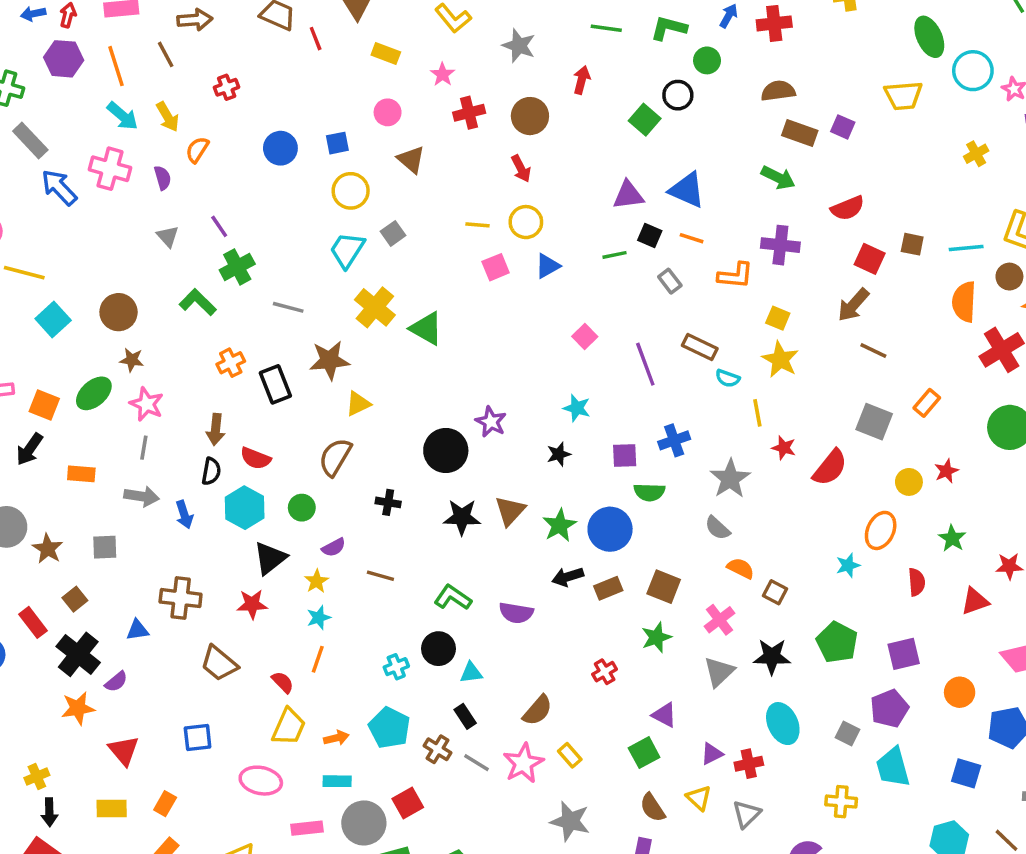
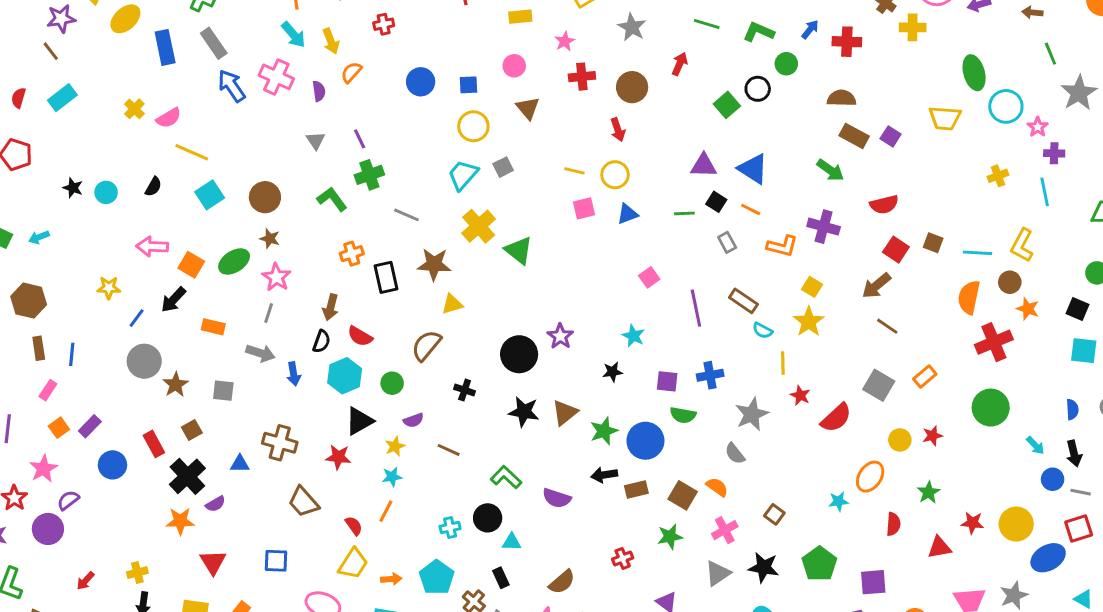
yellow rectangle: (386, 53) -> (520, 17), turned -35
orange semicircle: (741, 568) -> (717, 487), moved

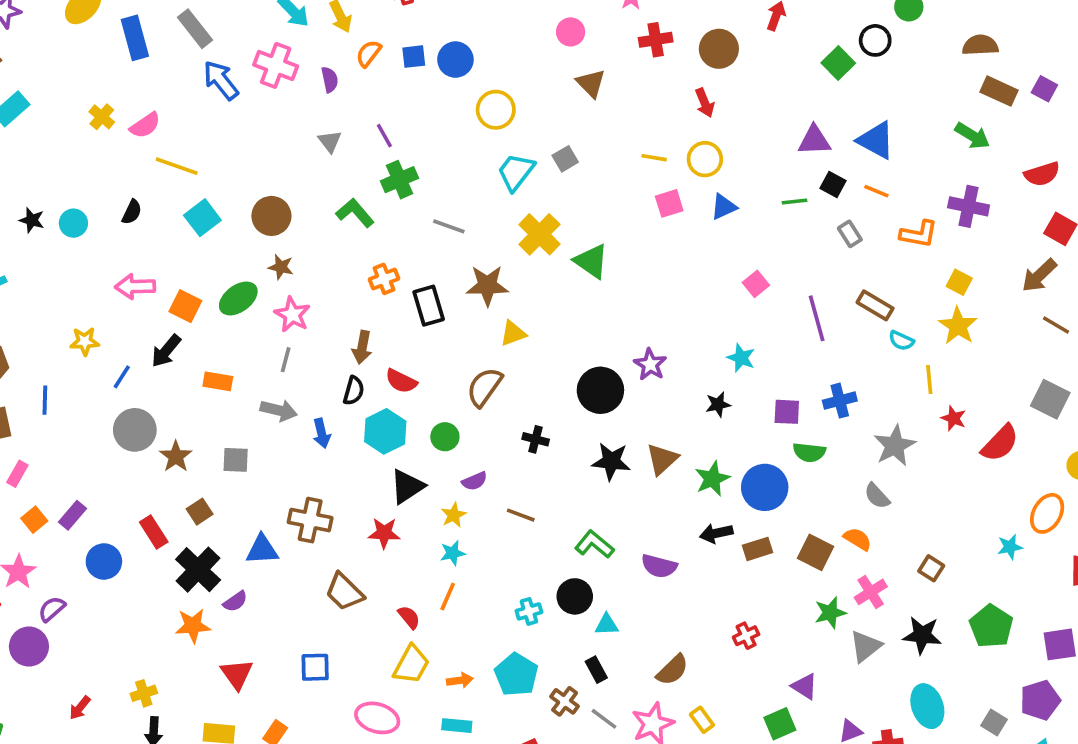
blue square: (469, 85) -> (414, 57), moved
yellow circle: (473, 126) -> (496, 110), moved
blue line: (72, 354) -> (45, 400), moved
blue triangle: (240, 464) -> (262, 550), size x1.4
green star: (670, 537) -> (830, 613), moved

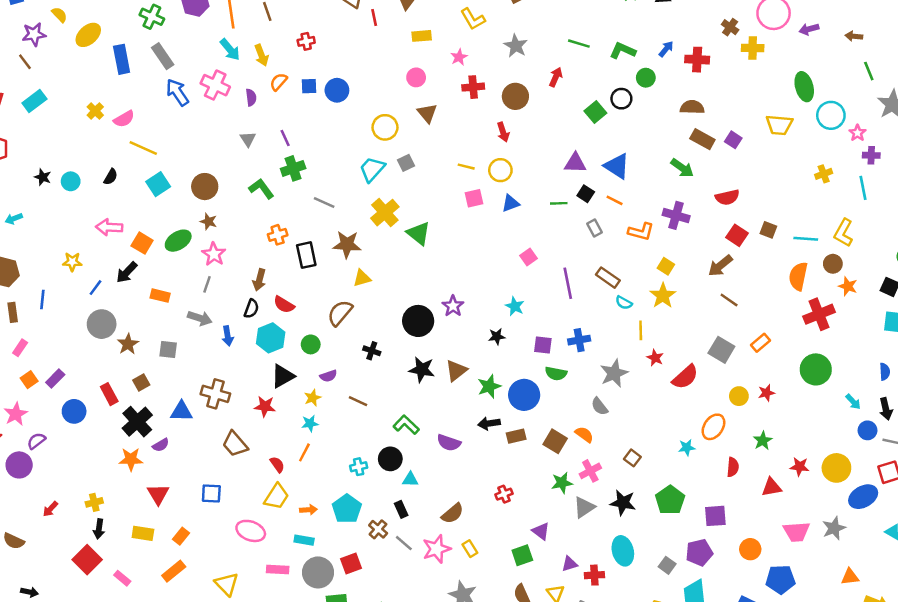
yellow circle: (496, 110) -> (385, 127), moved

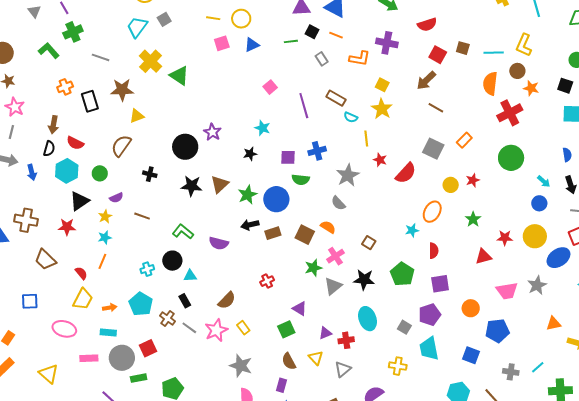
blue circle: (868, 430) -> (539, 203), moved
red semicircle: (733, 467) -> (434, 251), moved

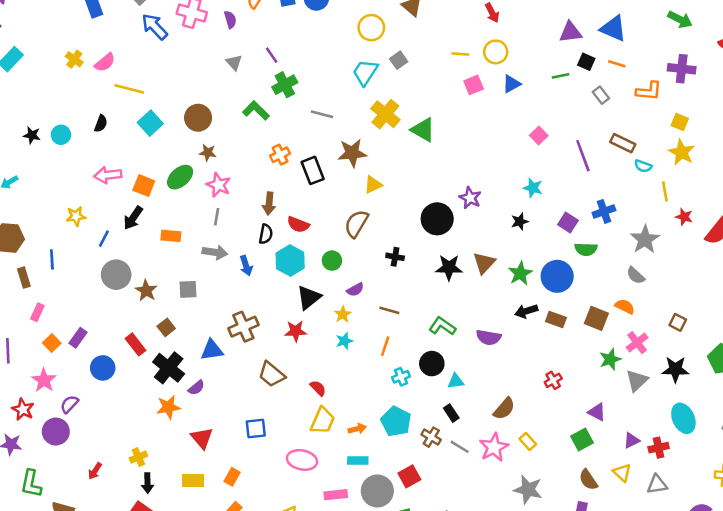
purple square: (288, 157) -> (568, 222), turned 35
brown cross: (26, 220) -> (243, 327), turned -30
brown rectangle: (273, 233) -> (556, 319), turned 42
orange line: (102, 261) -> (385, 346), moved
gray triangle: (343, 369) -> (657, 484), turned 36

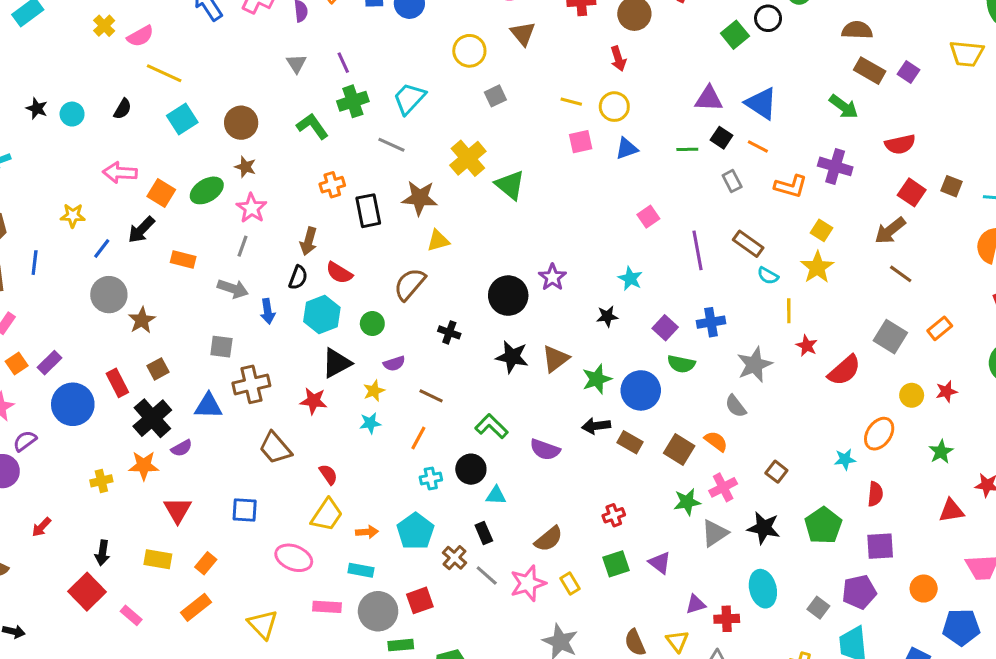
cyan trapezoid: (365, 72) -> (409, 98), moved
gray square: (188, 289) -> (221, 347), moved
blue circle: (103, 368) -> (73, 404), size x1.4
green square: (582, 440) -> (616, 564), moved
yellow cross: (138, 457) -> (101, 481), moved

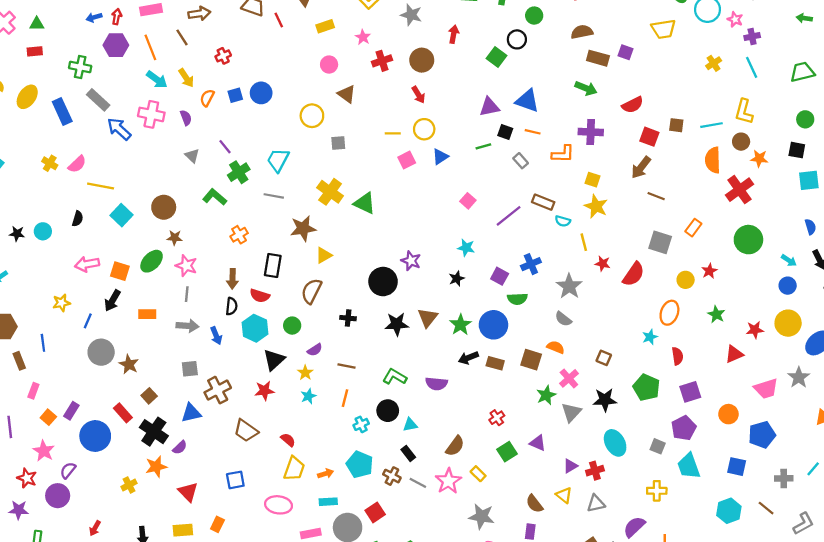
gray square: (495, 96) -> (338, 143), turned 35
black rectangle: (368, 211) -> (273, 265), moved, turned 35
purple line: (698, 250) -> (509, 216), turned 76

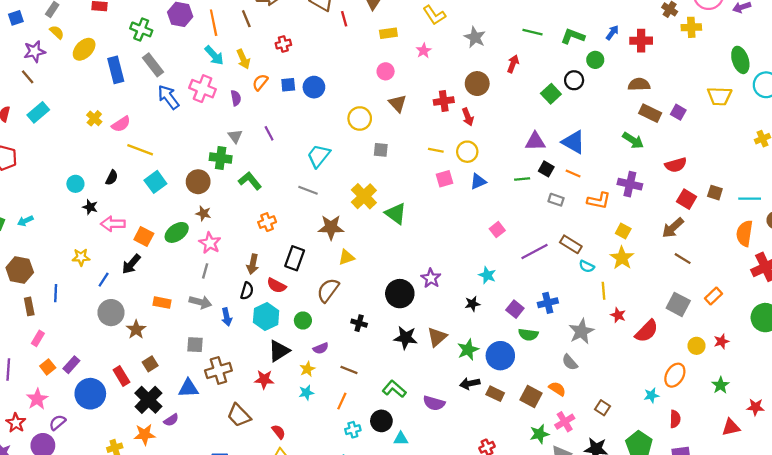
red cross: (382, 61) -> (444, 101), moved
gray rectangle: (521, 161) -> (556, 200), turned -40
green cross: (239, 172) -> (221, 158), moved, turned 30
black star: (17, 234) -> (90, 207), moved
orange rectangle: (147, 314) -> (162, 303), moved

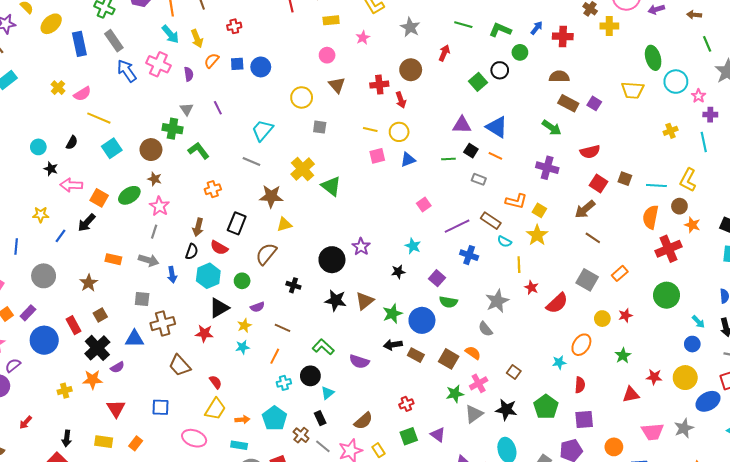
orange L-shape: (599, 201) -> (516, 201), moved
blue cross: (548, 303) -> (469, 255), moved, turned 30
gray circle: (111, 313) -> (44, 276), moved
cyan triangle: (401, 439) -> (328, 393), turned -40

